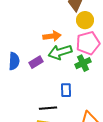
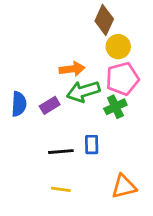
black line: (48, 108) -> (61, 152), moved

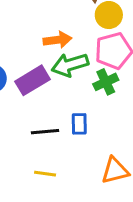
purple rectangle: (50, 105) -> (33, 80), size x1.5

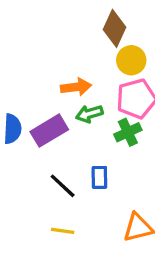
green arrow: (70, 65) -> (89, 114), size x0.7
black line: (45, 132) -> (63, 186), turned 48

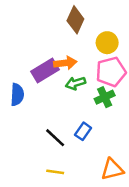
brown diamond: (115, 28) -> (75, 20), moved
purple rectangle: (49, 131) -> (45, 71), moved
blue rectangle: (99, 177) -> (83, 131), turned 36

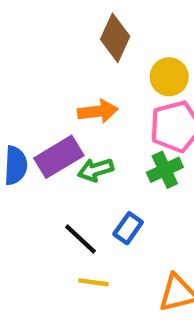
purple rectangle: (45, 71) -> (59, 157), moved
green arrow: (75, 83) -> (96, 170), moved
yellow line: (55, 172) -> (93, 282), moved

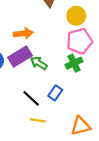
orange arrow: (98, 111) -> (23, 33), moved
green arrow: (96, 170) -> (39, 63), turned 49

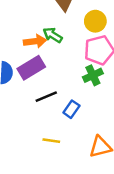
green arrow: (39, 63) -> (53, 35), moved
black line: (31, 98) -> (46, 97), moved, turned -66

